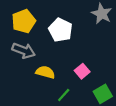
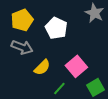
pink square: (82, 71) -> (76, 66), size x1.5
yellow semicircle: (45, 72) -> (42, 67), turned 120

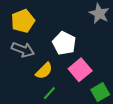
white pentagon: (56, 28) -> (64, 43), moved
green line: (59, 88) -> (49, 93), moved

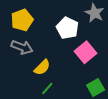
white pentagon: (64, 43) -> (67, 28), moved
pink square: (80, 70) -> (85, 52), moved

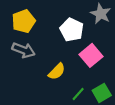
yellow semicircle: (42, 67) -> (57, 72), moved
green line: (47, 89) -> (78, 94), moved

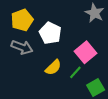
white pentagon: (72, 30) -> (50, 33), moved
green line: (78, 94) -> (75, 72), moved

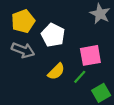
pink square: (85, 52) -> (90, 55), turned 30

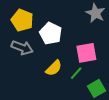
yellow pentagon: (23, 21) -> (22, 20), turned -30

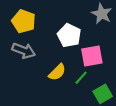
white pentagon: (51, 33) -> (69, 35), moved

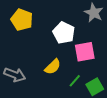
gray arrow: (24, 51) -> (15, 75), moved
green line: (81, 78) -> (75, 81), moved

